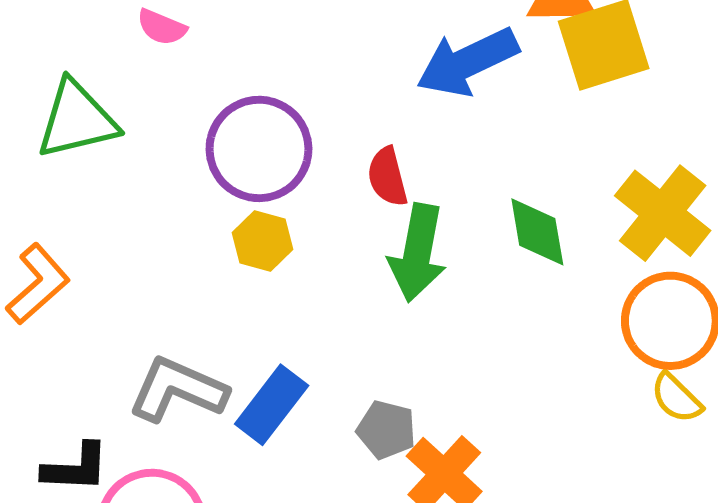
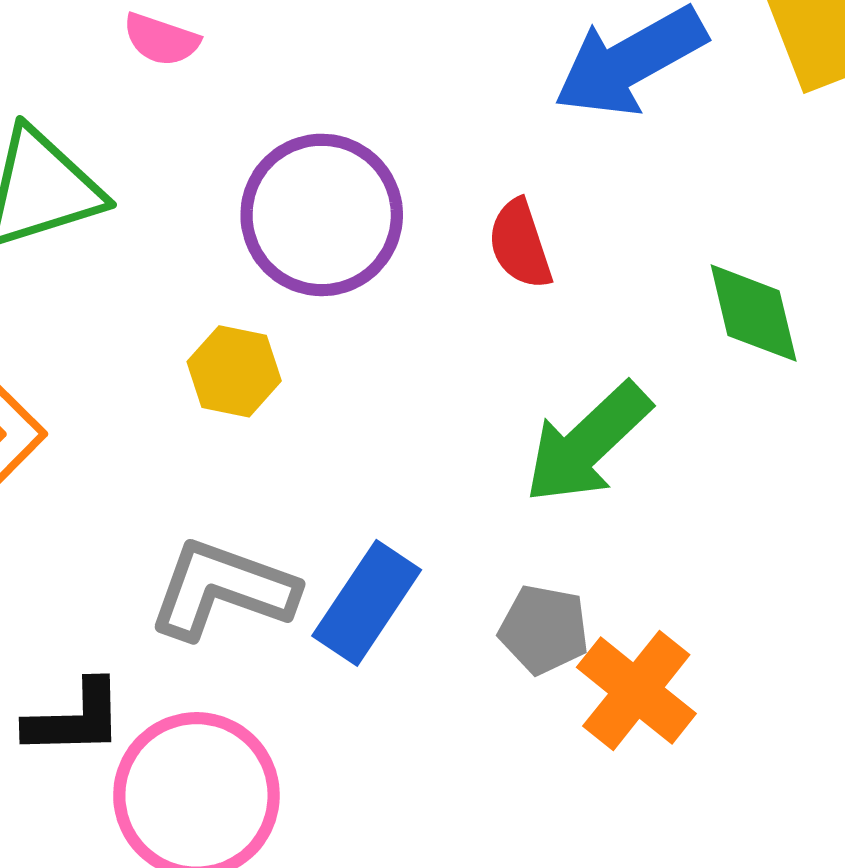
yellow hexagon: (263, 241) -> (234, 371), moved
green arrow: (418, 253) -> (588, 443), moved, turned 40

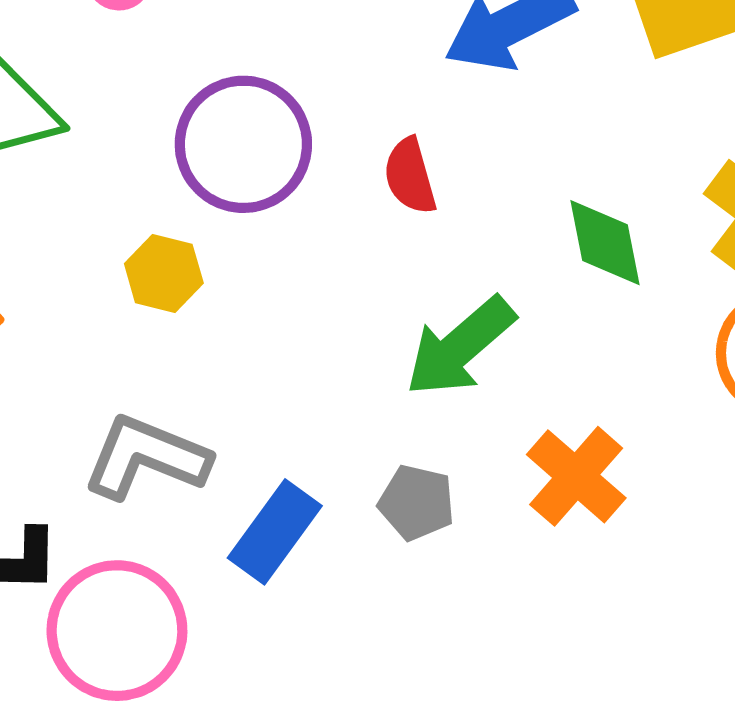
blue rectangle: (367, 603) -> (275, 532), moved
orange cross: (636, 690) -> (576, 476), moved

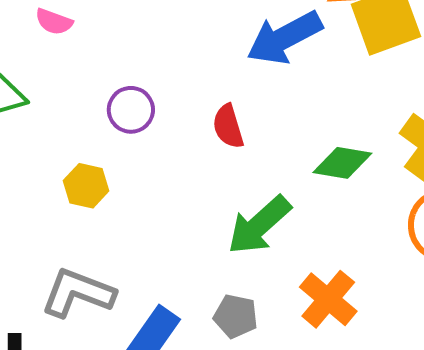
purple circle: (243, 144) -> (131, 110), size x0.6
green diamond: (605, 243) -> (342, 163), turned -68

